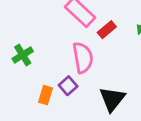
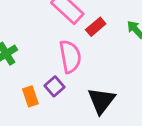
orange rectangle: (45, 95) -> (30, 96), turned -36

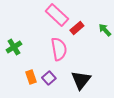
purple square: (55, 86) -> (49, 78), moved

